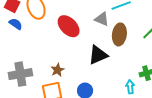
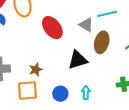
cyan arrow: (130, 87) -> (86, 93), moved

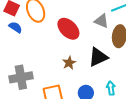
brown star: (36, 70) -> (69, 63), moved

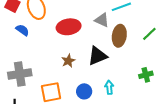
blue semicircle: (15, 27) -> (22, 30), moved
red ellipse: (68, 29) -> (69, 27), turned -55

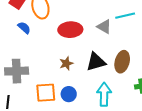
brown ellipse: (119, 36) -> (122, 62), moved
cyan arrow: (109, 87) -> (104, 94), size x1.6
blue circle: (84, 91) -> (69, 94), moved

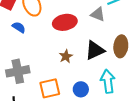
blue circle: (69, 94) -> (81, 89), moved

